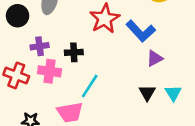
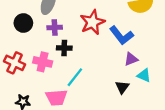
black circle: (18, 16) -> (23, 23), moved
purple cross: (40, 46) -> (55, 27), moved
cyan triangle: (173, 93) -> (144, 75), moved, turned -40

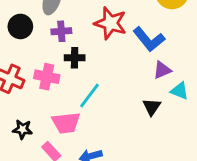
red star: (92, 22) -> (110, 23), turned -30

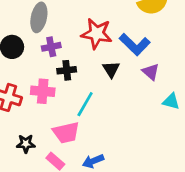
purple triangle: (162, 70) -> (151, 72), turned -48
cyan triangle: (180, 91) -> (171, 101), moved
black triangle: (152, 107) -> (111, 69), moved

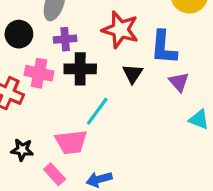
blue L-shape: (135, 44) -> (164, 47), turned 44
black cross: (67, 70) -> (80, 69), size x1.4
pink cross: (43, 91) -> (39, 73), moved

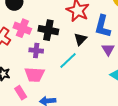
purple cross: (65, 39) -> (36, 51), moved
cyan line: (97, 111) -> (68, 60), moved

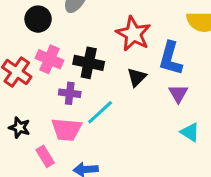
cyan line: (68, 60) -> (100, 112), moved

